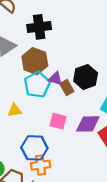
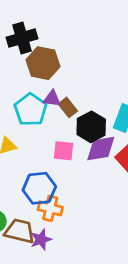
brown hexagon: (35, 61) -> (43, 63), moved
black hexagon: (86, 77) -> (91, 127), moved
orange cross: (41, 165) -> (50, 208), turned 30

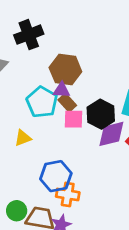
brown hexagon: (43, 63) -> (65, 70), moved
brown rectangle: (68, 107) -> (67, 103), moved
pink square: (63, 151) -> (73, 119), moved

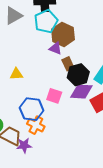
cyan pentagon: (42, 102) -> (46, 21), moved
brown rectangle: (67, 103) -> (68, 64), moved
pink square: (73, 119) -> (54, 96), moved

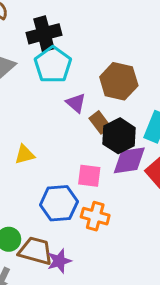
brown hexagon: (63, 34) -> (119, 81), moved
purple triangle: (55, 48) -> (76, 103), turned 32
orange cross: (36, 125) -> (95, 216), moved

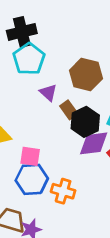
pink square: (89, 176) -> (30, 156), moved

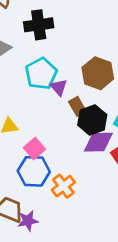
cyan pentagon: (29, 59) -> (41, 74), moved
pink square: (30, 156) -> (34, 148), turned 35
orange cross: (63, 191) -> (63, 186), turned 30

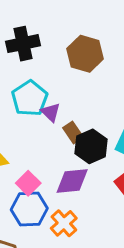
brown hexagon: (98, 73) -> (85, 54), moved
purple diamond: (98, 142) -> (72, 181), moved

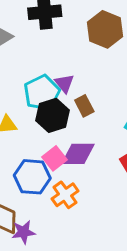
cyan pentagon: (30, 98) -> (42, 93), moved
black hexagon: (91, 146) -> (53, 115), moved
pink square: (28, 183) -> (55, 158), moved

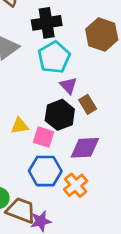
cyan pentagon: (42, 93) -> (54, 57), moved
pink square: (55, 158) -> (43, 137), moved, turned -30

